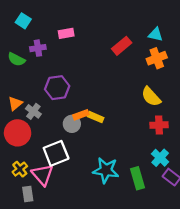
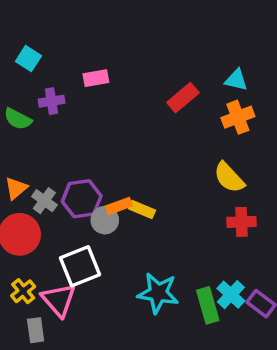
purple hexagon: (57, 88) -> (82, 199), moved
cyan cross: (160, 158) -> (231, 295), moved

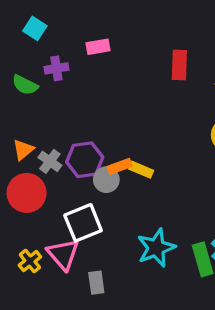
red rectangle: (183, 98) -> (179, 65), turned -48
yellow cross: (23, 291) -> (30, 261), moved
cyan star: (158, 293) -> (156, 248), turned -30
gray rectangle: (36, 330) -> (96, 283), moved

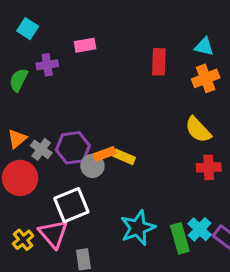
green semicircle: (25, 85) -> (19, 80), turned 90

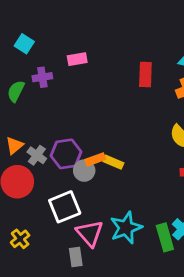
pink triangle: (53, 234) -> (90, 233), moved

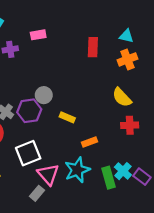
orange rectangle: (95, 159) -> (90, 142), moved
gray circle: (84, 171) -> (44, 95), moved
gray rectangle: (76, 257) -> (37, 193), turned 48

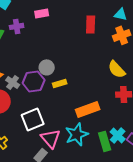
yellow rectangle: (67, 117) -> (60, 83), moved, turned -40
orange rectangle: (90, 142) -> (88, 109), size x1.6

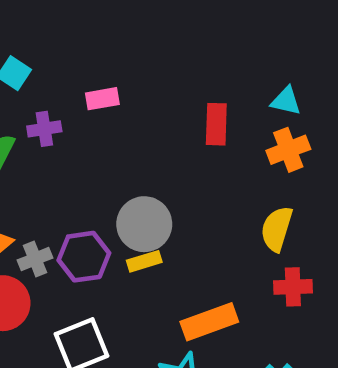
gray circle: (47, 67) -> (144, 224), moved, size x1.5
yellow semicircle: (117, 69) -> (277, 229), turned 60
gray cross: (13, 82) -> (35, 259), turned 32

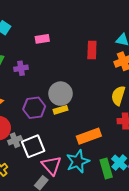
purple cross: (44, 129) -> (21, 68), moved
gray cross: (35, 259) -> (15, 140), moved

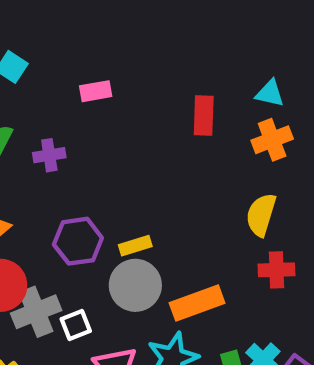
gray circle: (61, 94) -> (135, 285), moved
gray cross: (15, 140) -> (36, 312), size x1.5
white square: (33, 146) -> (76, 325), size x0.6

